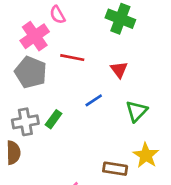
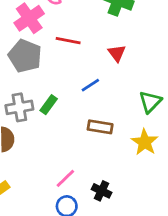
green triangle: (136, 111) -> (150, 102), moved
brown rectangle: (115, 169) -> (100, 127), moved

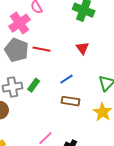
red line: (68, 41) -> (42, 49), moved
blue line: (90, 85) -> (67, 79), moved

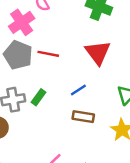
red triangle: (83, 48) -> (98, 53), size x1.6

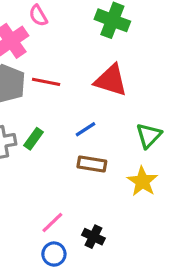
red triangle: (98, 53) -> (111, 80), turned -36

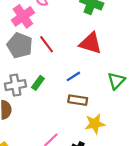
red line: (46, 82) -> (47, 44), turned 42
yellow star: (142, 181) -> (95, 124), moved, turned 30

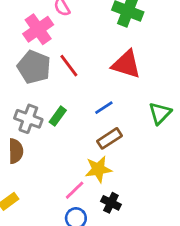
gray cross: (15, 85) -> (28, 119), turned 30
brown rectangle: (78, 100) -> (110, 138), turned -42
yellow star: (95, 124) -> (98, 169), moved

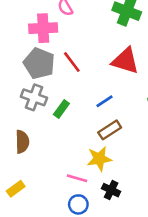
pink cross: (38, 29) -> (43, 28), turned 32
gray cross: (28, 119) -> (34, 97), moved
pink line: (75, 190) -> (77, 178), turned 60

